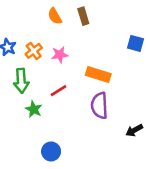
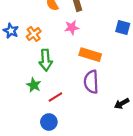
pink star: (60, 55) -> (72, 27), moved
green arrow: (21, 81) -> (46, 60), moved
red line: (58, 91) -> (55, 97), moved

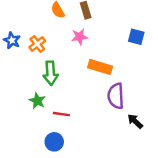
purple semicircle: (91, 82) -> (116, 96), moved
red line: (55, 97) -> (61, 114), turned 40
black arrow: (122, 104) -> (135, 121), turned 72

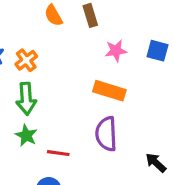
pink star: (80, 37) -> (116, 51), moved
green arrow: (51, 73) -> (26, 99), moved
purple semicircle: (116, 96) -> (106, 134), moved

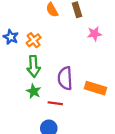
orange rectangle: (109, 91) -> (96, 88), moved
purple semicircle: (106, 134) -> (65, 78), moved

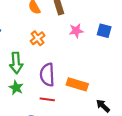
orange cross: (34, 40) -> (38, 38), moved
red line: (55, 103) -> (47, 99), moved

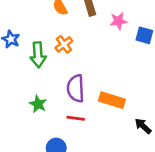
pink star: (76, 31) -> (118, 21), moved
green arrow: (16, 63) -> (38, 55), moved

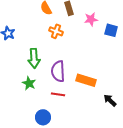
orange cross: (64, 44) -> (56, 31), moved, turned -32
green arrow: (38, 55) -> (34, 58), moved

